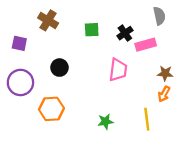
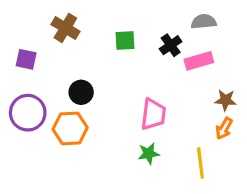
gray semicircle: (159, 16) -> (204, 22), moved, turned -84
pink trapezoid: (118, 70) -> (153, 114), moved
orange hexagon: (51, 109) -> (70, 128), moved
green star: (105, 122) -> (149, 154), moved

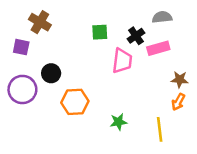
brown cross: (65, 28) -> (40, 22), moved
black circle: (81, 92) -> (51, 73), moved
pink trapezoid: (153, 114) -> (122, 61), moved
orange hexagon: (70, 128) -> (75, 102), moved

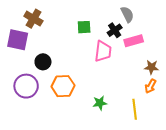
gray semicircle: (162, 17) -> (127, 14), moved, turned 70
purple square: (21, 47) -> (18, 40), size x1.5
purple circle: (22, 89) -> (26, 86), moved

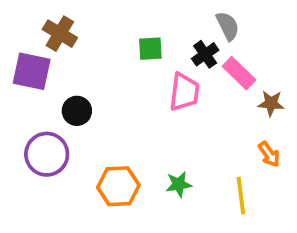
pink rectangle: (134, 41) -> (239, 73), turned 60
brown star: (152, 67) -> (271, 103), moved
orange hexagon: (63, 86) -> (118, 186), moved
orange arrow: (150, 86) -> (269, 154), turned -64

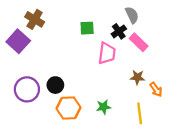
purple square: (32, 71) -> (18, 41), turned 30
brown star: (271, 103) -> (137, 77), moved
black circle: (77, 111) -> (55, 85), moved

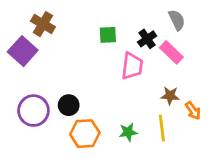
gray semicircle: (132, 15) -> (177, 20), moved
yellow line: (140, 113) -> (162, 128), moved

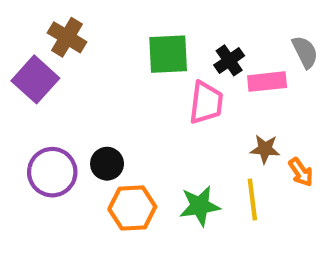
gray semicircle: (177, 20) -> (305, 52), moved
green square: (108, 35) -> (168, 54), size x1.5
pink rectangle: (171, 52) -> (267, 82), turned -50
green star: (128, 132) -> (200, 206), size x1.4

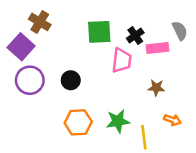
black circle: (107, 164) -> (71, 80), moved
purple circle: (52, 172) -> (30, 80), moved
orange arrow: (301, 172) -> (172, 120), moved, turned -35
yellow line: (252, 200) -> (144, 137), moved

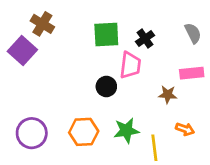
pink rectangle: (158, 48) -> (192, 73), moved
purple circle: (30, 80) -> (32, 133), moved
black circle: (71, 80) -> (106, 86), moved

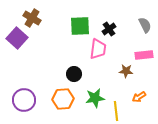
black circle: (106, 86) -> (74, 74), moved
orange arrow: (185, 129) -> (139, 97), turned 128

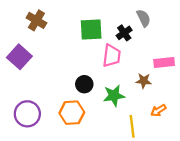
gray semicircle: (145, 25) -> (144, 18), moved
purple square: (17, 38) -> (19, 57), moved
green star: (95, 98) -> (114, 96), moved

